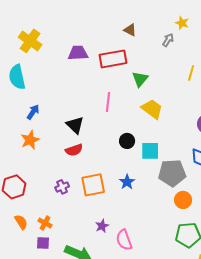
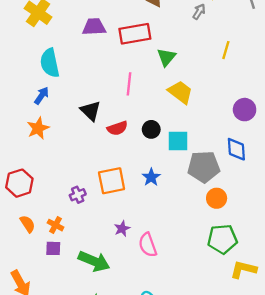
cyan semicircle: (17, 77) -> (50, 63), moved
red semicircle: (74, 150) -> (117, 128), moved
purple cross: (62, 187) -> (78, 195), moved

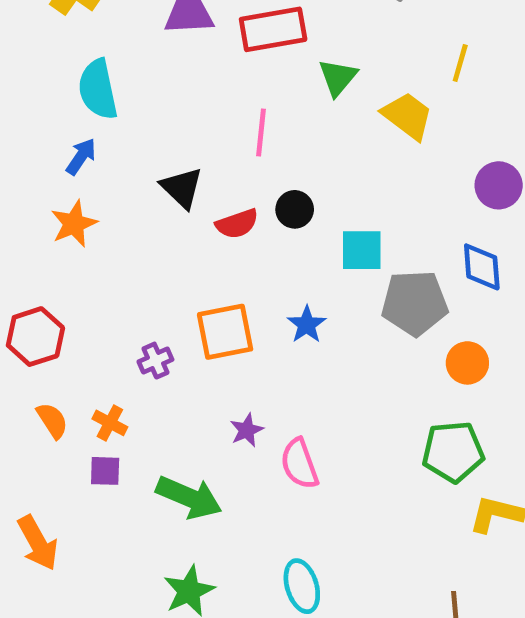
yellow trapezoid: (180, 92) -> (407, 116), moved
black circle: (151, 129) -> (295, 209), moved
orange circle: (217, 198) -> (467, 363), moved

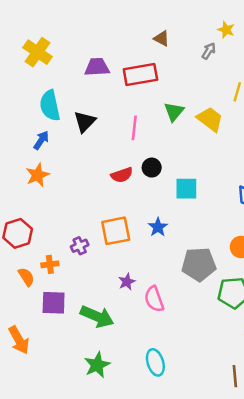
green triangle: (338, 77) -> (174, 112), moved
black triangle: (182, 188) -> (85, 122), moved, turned 30
gray pentagon: (415, 303) -> (199, 264), moved
orange cross: (110, 423) -> (50, 264), moved, turned -35
purple square: (105, 471) -> (54, 303), size x1.5

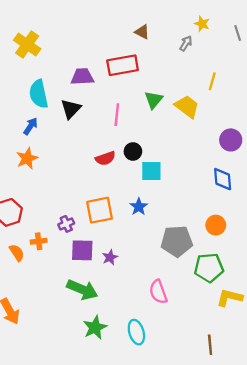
purple trapezoid: (97, 67) -> (82, 77), moved
cyan square: (186, 189) -> (151, 171), moved
pink semicircle: (154, 299) -> (158, 292), moved
purple square: (54, 303) -> (82, 250), moved
green star: (97, 365) -> (95, 327), moved

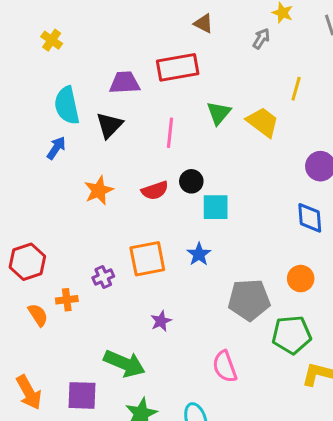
yellow cross: (27, 44) -> (52, 40), size x0.6
orange star: (27, 158) -> (99, 190), moved
purple square: (82, 250) -> (82, 395), moved

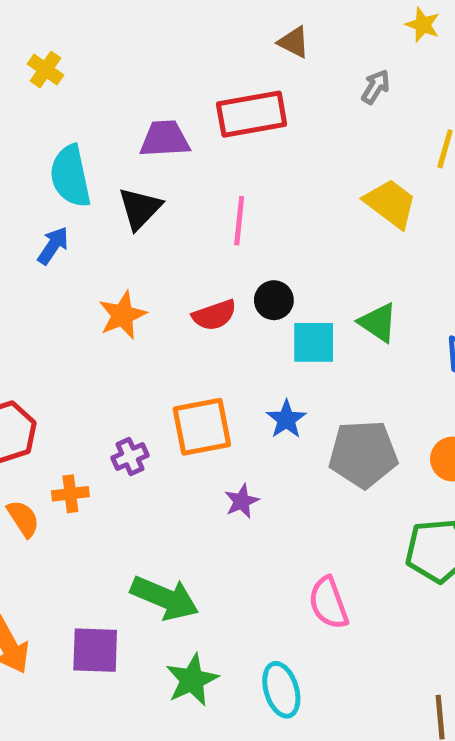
gray arrow: (261, 39) -> (376, 87), moved
green triangle: (219, 113) -> (378, 323), moved, turned -36
gray pentagon: (249, 300) -> (363, 454), moved
purple star: (161, 321) -> (242, 501), moved

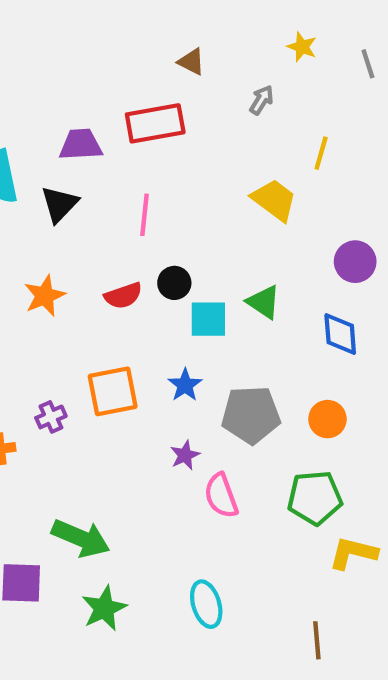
purple star: (242, 501) -> (185, 455), moved
pink semicircle: (328, 603) -> (221, 496), moved
cyan ellipse: (281, 690) -> (206, 604), moved

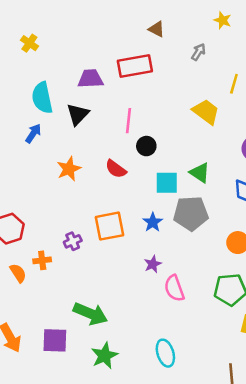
black circle: (174, 283) -> (146, 146), moved
red semicircle: (123, 296) -> (116, 169), turned 55
gray pentagon: (251, 415) -> (191, 213), moved

